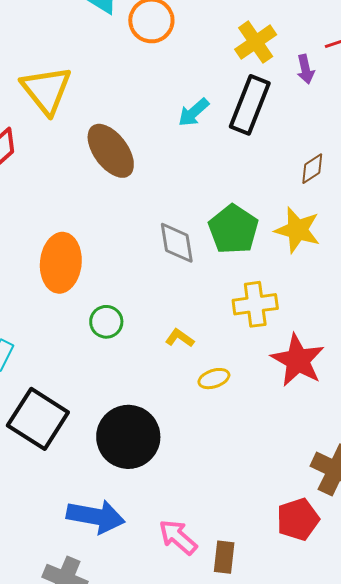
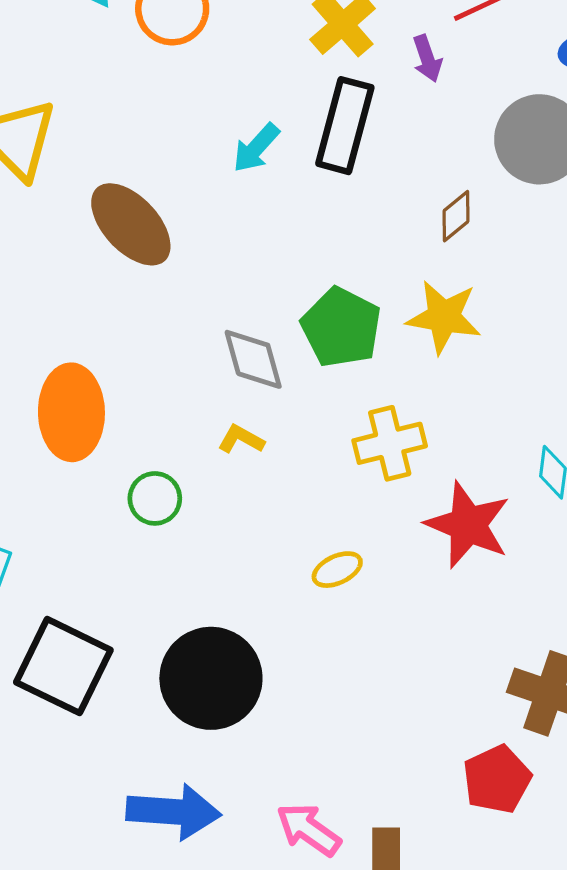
yellow L-shape: (180, 338) -> (241, 439), moved

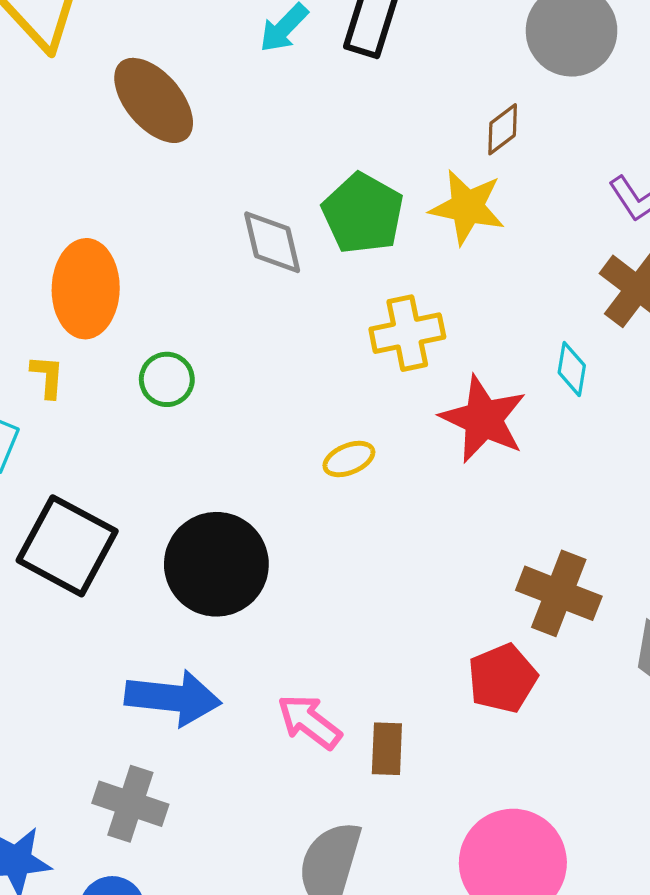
brown diamond: (456, 216) -> (503, 129), moved
yellow L-shape: (241, 439) -> (47, 376), moved, turned 63

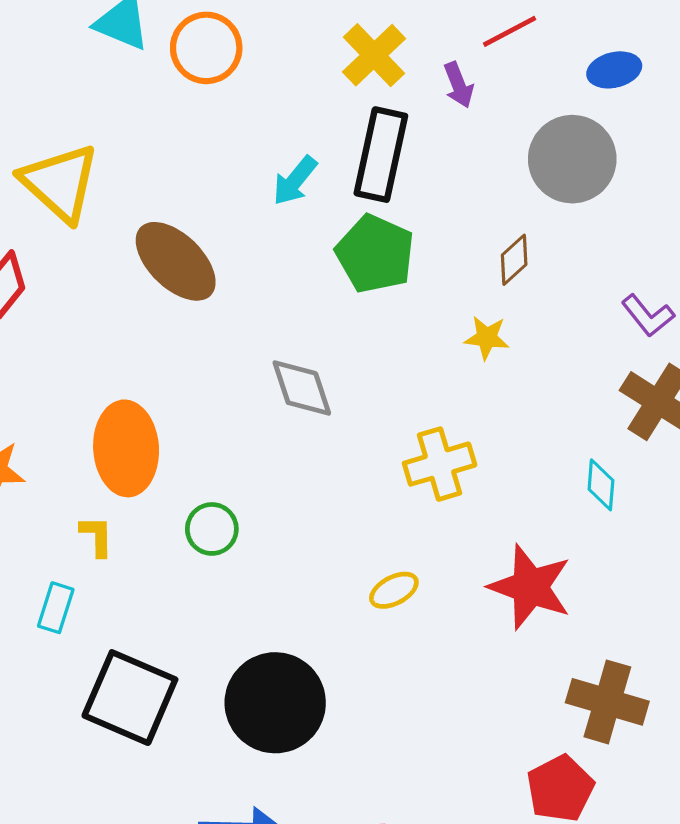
yellow star: (467, 207) -> (487, 338), size x0.6
green pentagon: (363, 213) -> (375, 254), moved
red star: (483, 419) -> (530, 587), moved

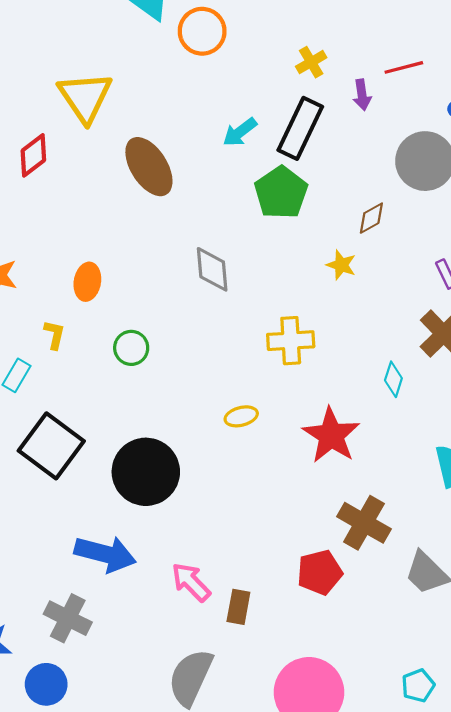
yellow cross: (374, 55) -> (311, 62), size x0.7
orange ellipse: (126, 448) -> (87, 282), size x0.6

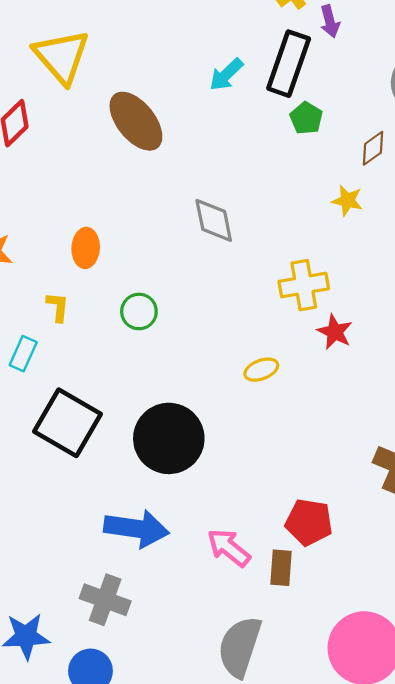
purple arrow: (362, 95) -> (330, 21), moved
green pentagon: (281, 193) -> (306, 118), moved, size x0.6
red star: (331, 435) -> (335, 332), moved, size x0.6
red pentagon: (320, 572) -> (309, 522), moved, turned 30

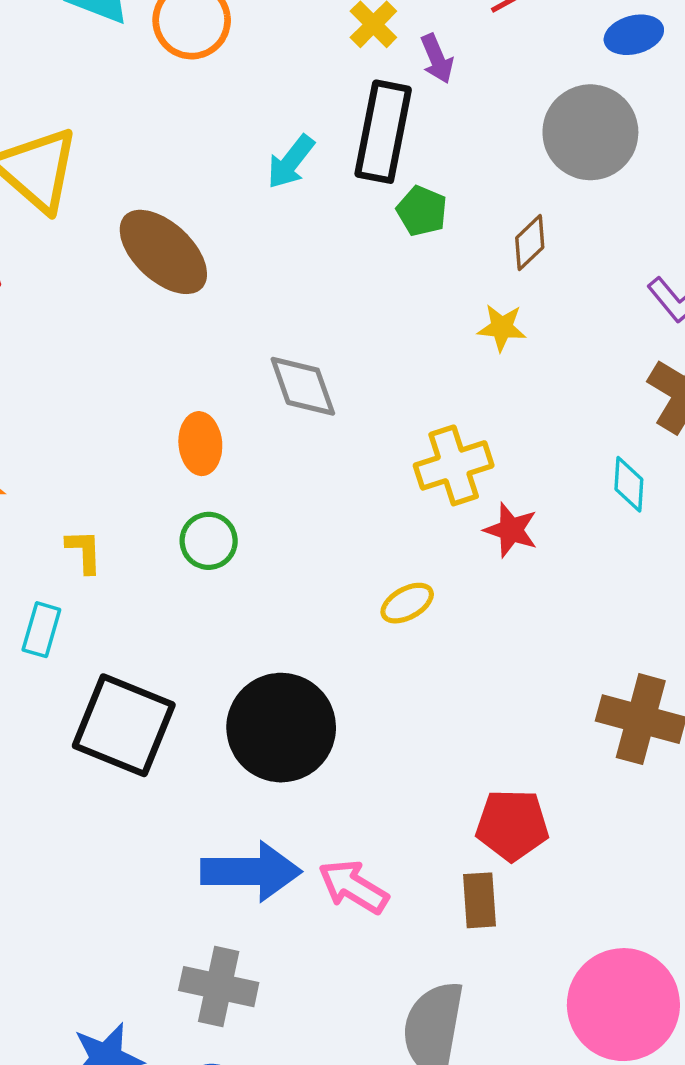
orange ellipse: (86, 248) -> (200, 444), moved
pink arrow: (229, 548) -> (353, 887), moved

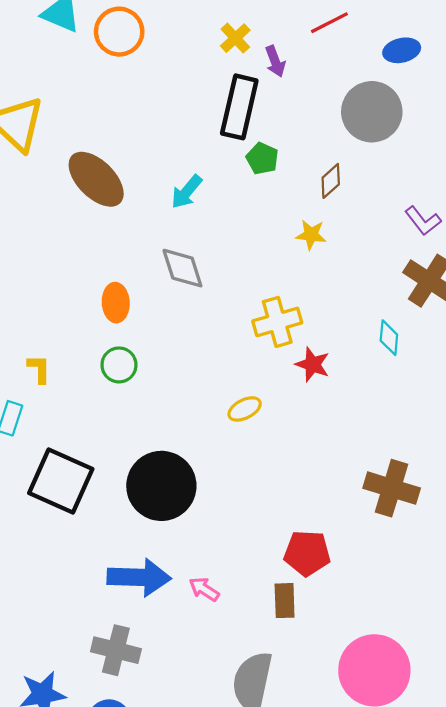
cyan arrow: (291, 162) -> (187, 192), moved
pink arrow: (353, 887) -> (204, 589), size x0.7

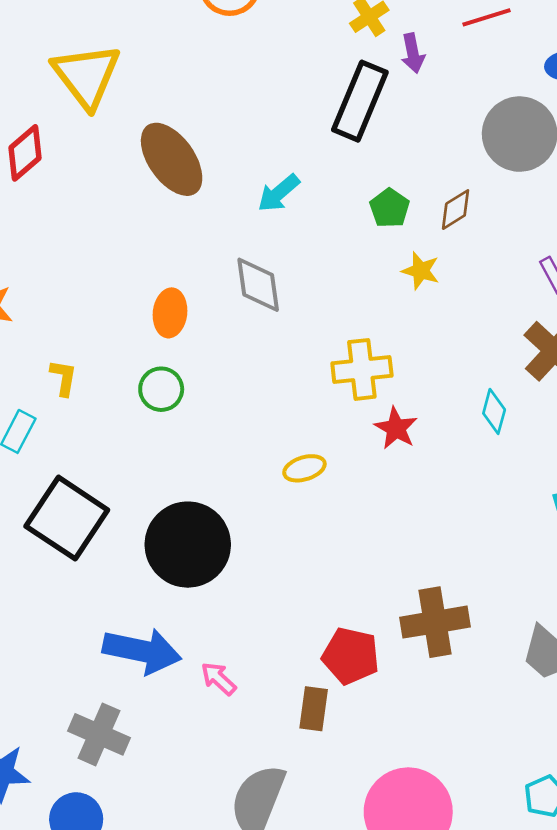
green pentagon: (262, 158) -> (390, 208), moved
brown cross: (392, 488) -> (435, 622), moved, turned -36

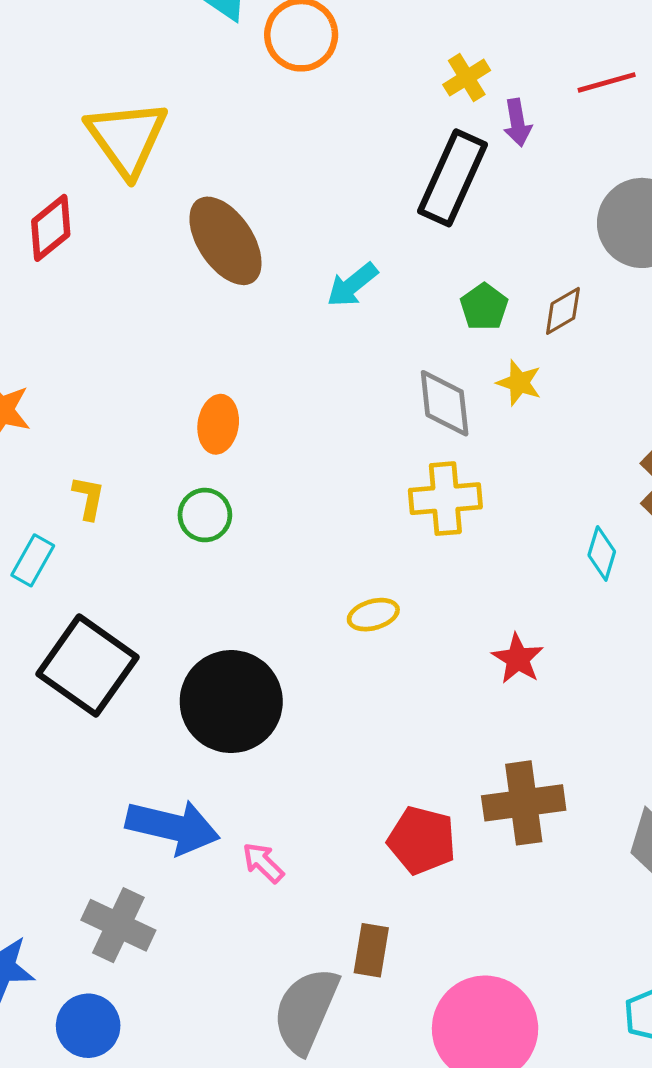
gray diamond: (258, 285) -> (445, 403), moved
red star: (396, 428) -> (518, 659), moved
brown rectangle: (314, 709) -> (371, 950), moved

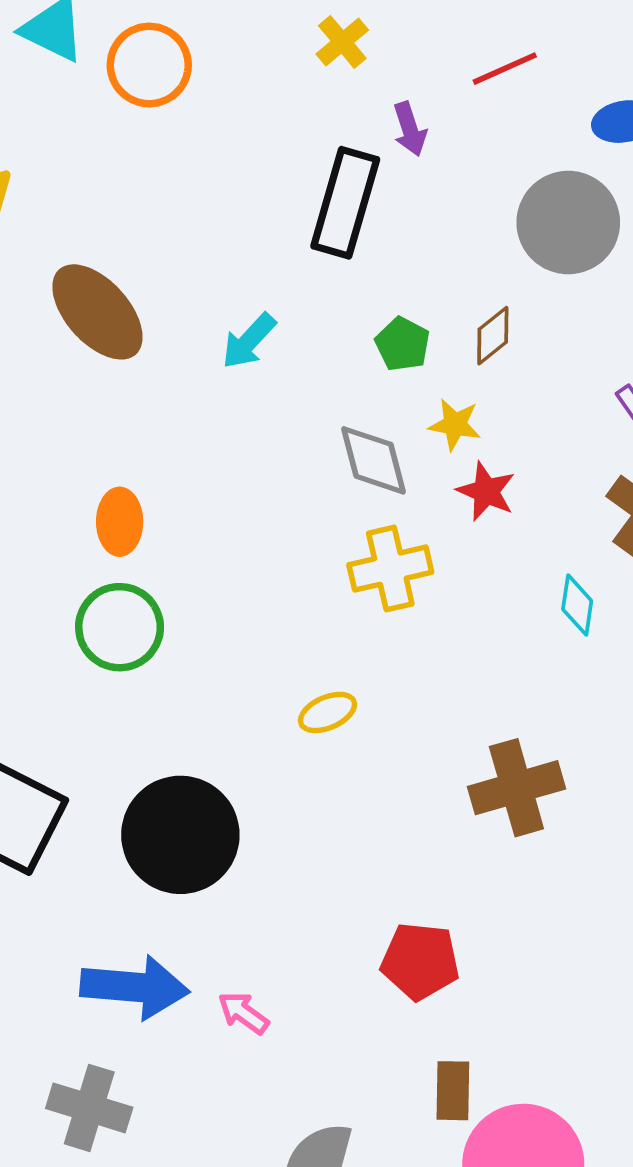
yellow cross: (467, 78) -> (342, 42), moved
green circle: (205, 515) -> (120, 627), size x1.4
red star: (518, 659) -> (486, 491), moved
brown cross: (524, 803) -> (516, 788), moved
brown rectangle: (371, 950) -> (453, 1091), moved

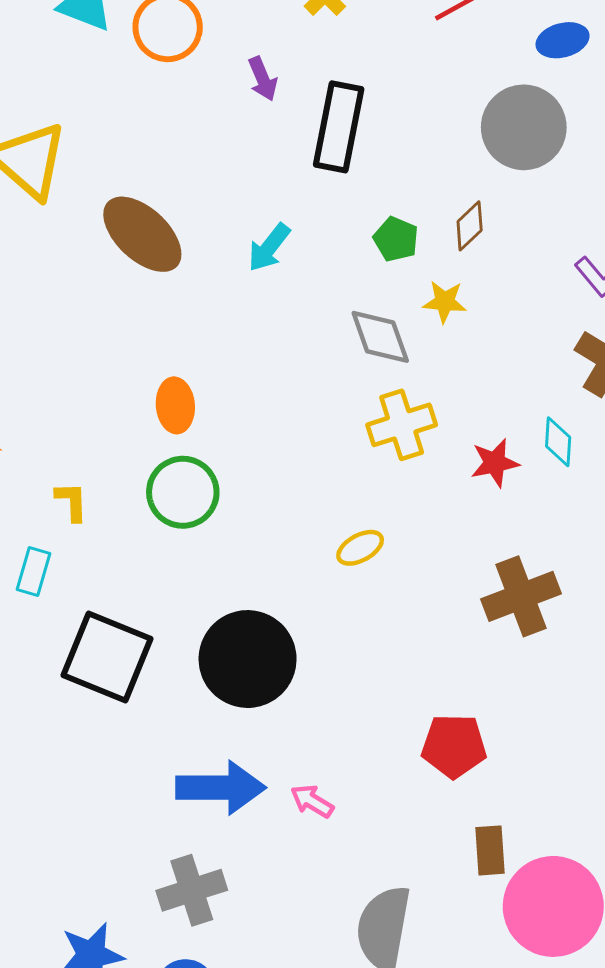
purple arrow: (410, 129) -> (263, 79), moved
red star: (486, 491) -> (495, 463), moved, turned -30
gray cross: (89, 1108) -> (192, 890), turned -30

